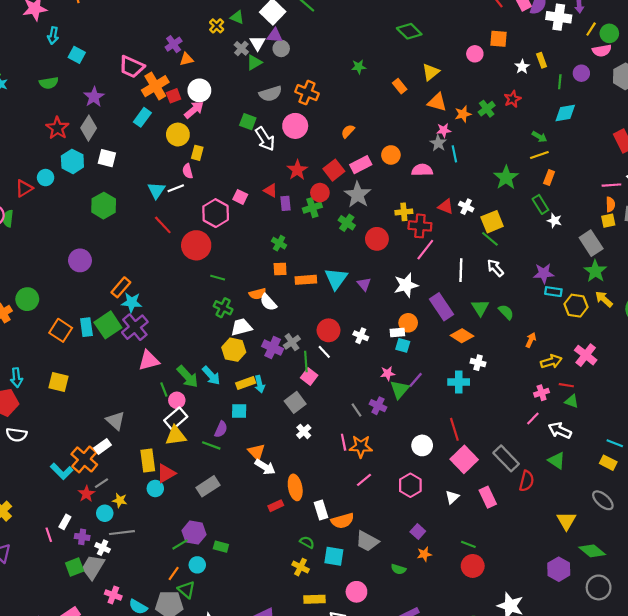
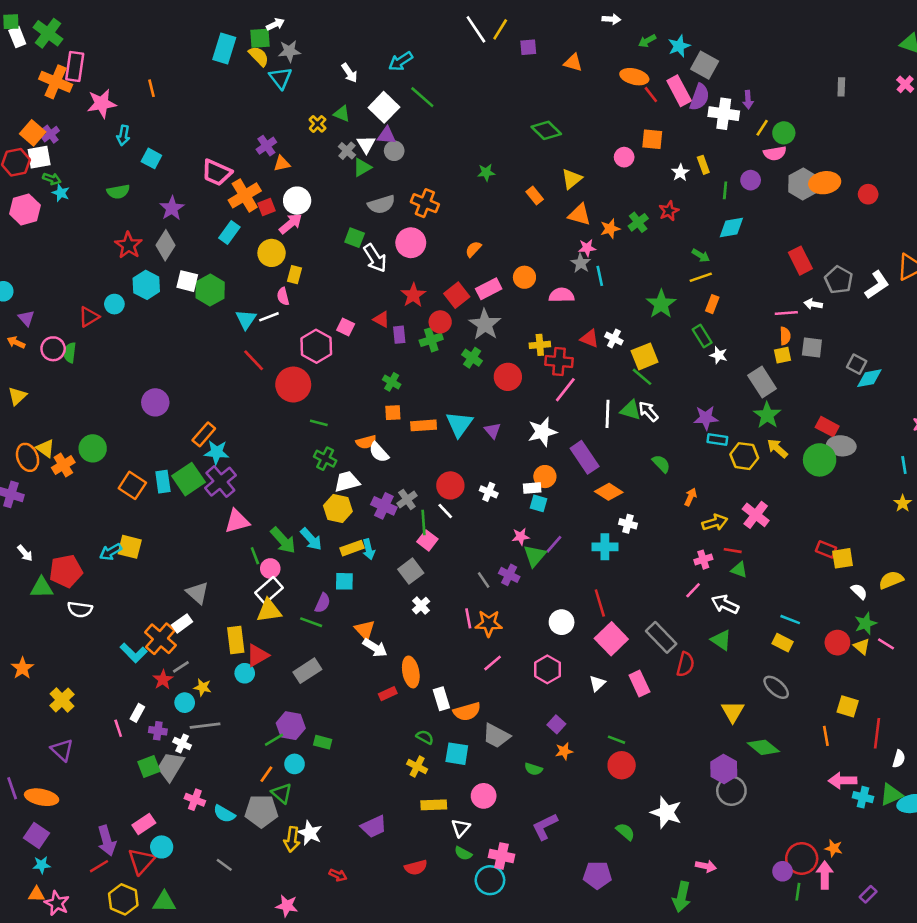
green hexagon: (104, 206) -> (210, 290), moved
green triangle: (480, 308) -> (631, 410), moved, turned -42
cyan arrow: (17, 378) -> (111, 552), moved, turned 66
gray circle: (599, 587) -> (731, 791), moved

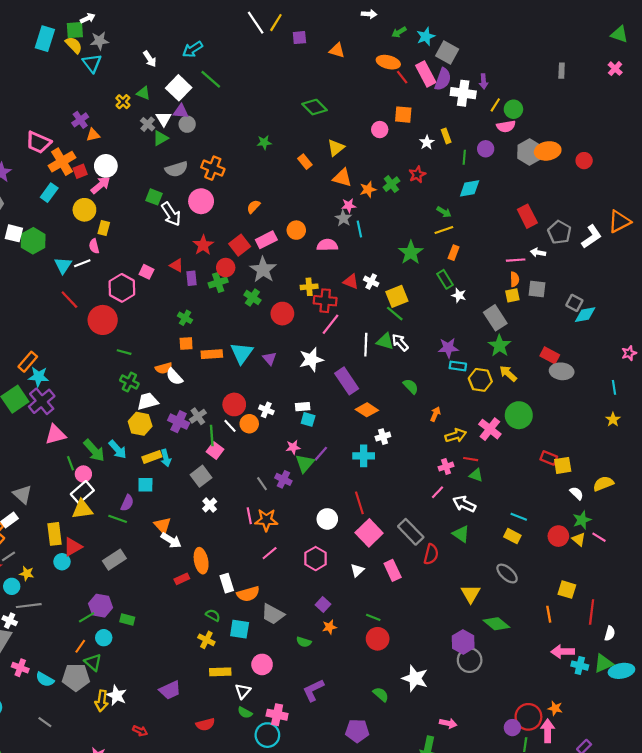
green circle: (820, 460) -> (519, 415), moved
orange circle: (545, 477) -> (249, 424), moved
white cross: (628, 524) -> (383, 437), turned -32

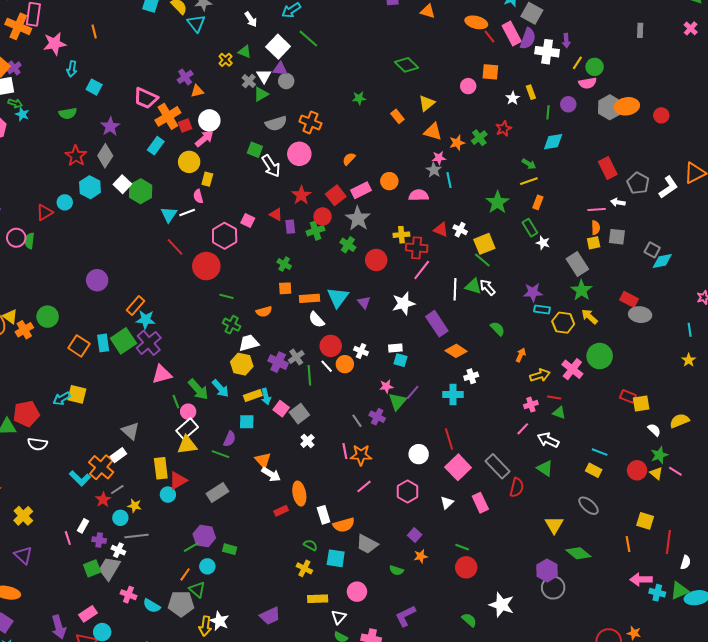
white square: (14, 233) -> (122, 184), turned 30
white semicircle: (174, 377) -> (317, 320), moved
pink square: (215, 450) -> (281, 409), moved

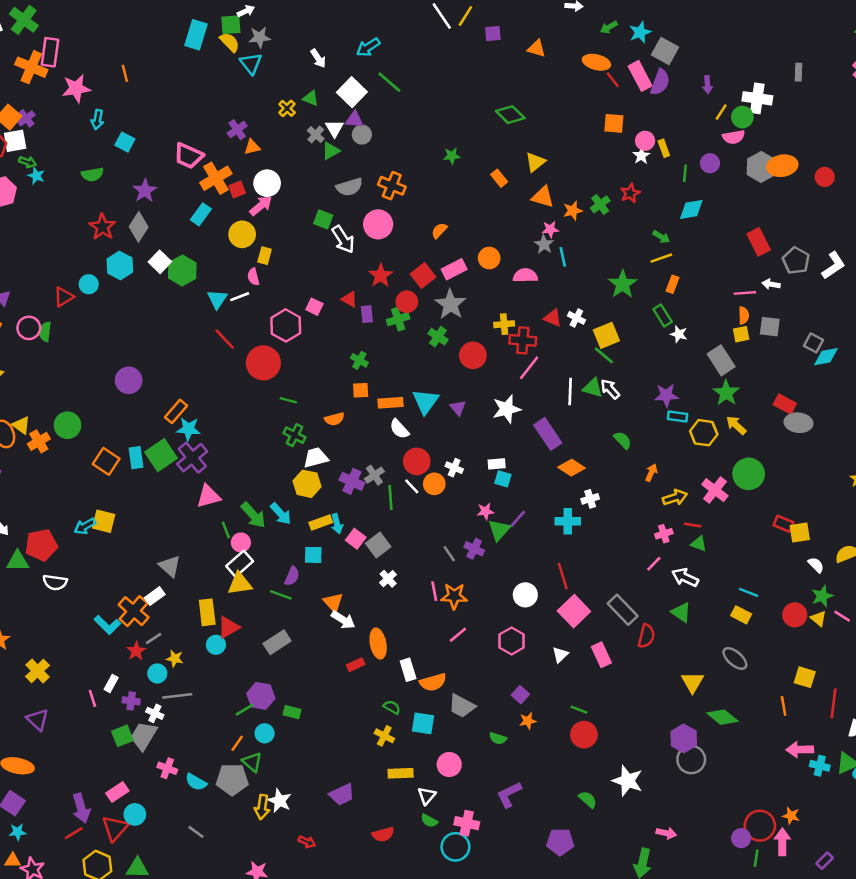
white cross: (547, 52) -> (757, 98), moved
pink circle: (468, 86) -> (645, 141), moved

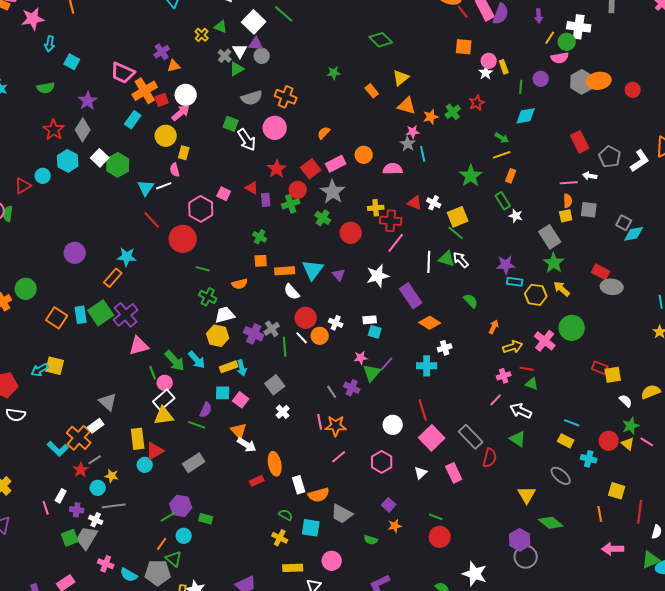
cyan star: (188, 429) -> (127, 257), moved
pink square: (356, 539) -> (241, 400), moved
cyan cross: (820, 766) -> (589, 459), moved

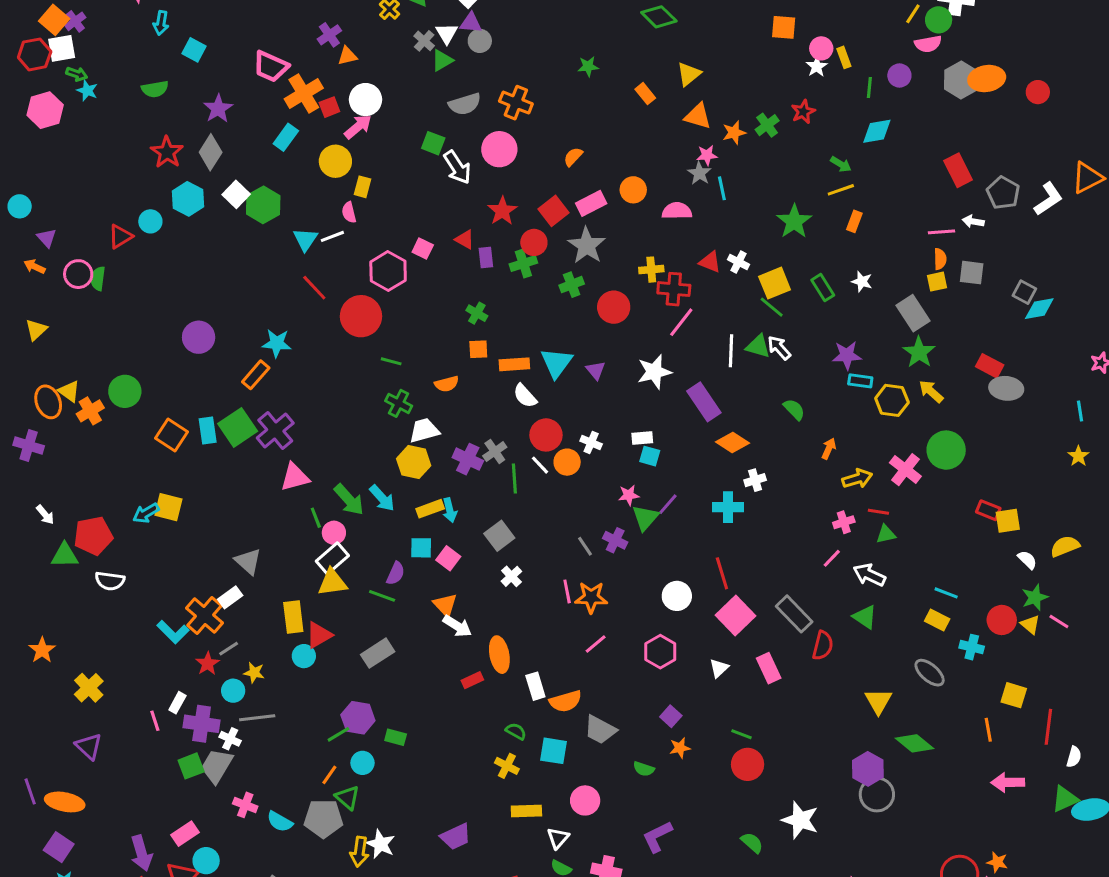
green rectangle: (503, 201) -> (823, 288), moved
green cross: (323, 218) -> (572, 285), turned 35
green triangle: (532, 384) -> (886, 534), turned -32
purple cross: (77, 510) -> (202, 724), size x1.6

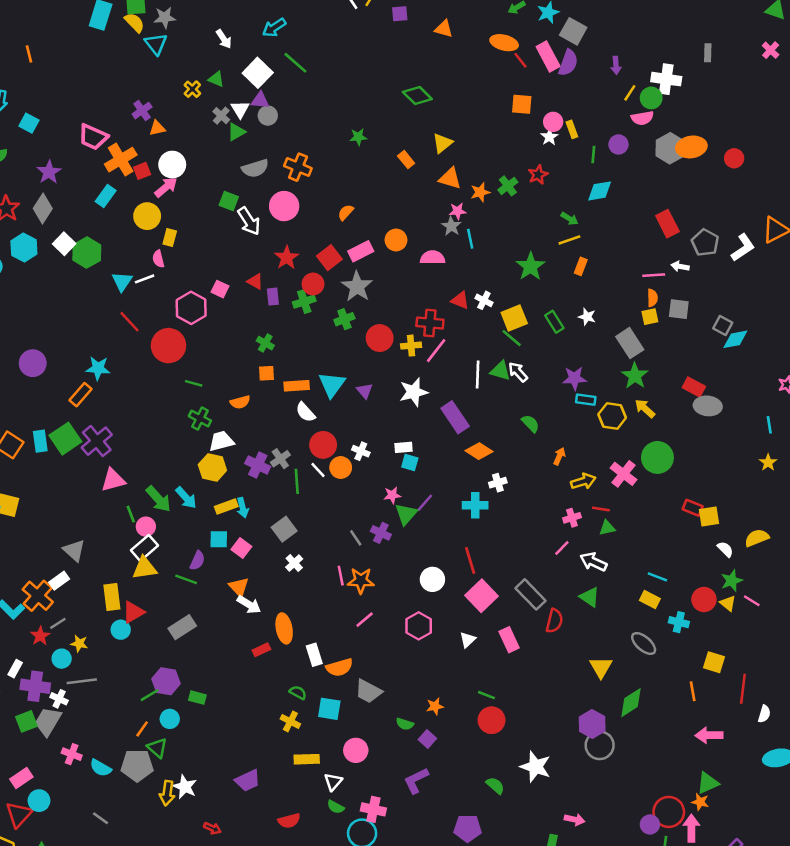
yellow cross: (651, 270) -> (411, 346), moved
purple square: (671, 716) -> (427, 739), moved
green diamond: (914, 743) -> (631, 703), turned -72
green triangle: (1065, 799) -> (708, 783), moved

